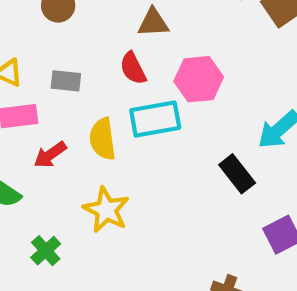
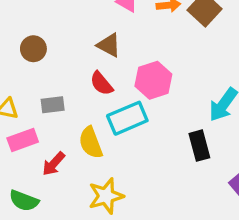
brown triangle: (153, 23) -> (109, 45), turned 44
black rectangle: (237, 174) -> (199, 146), turned 36
yellow star: (106, 210) -> (106, 196), turned -30

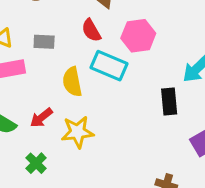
cyan rectangle: (127, 118) -> (109, 66), turned 36
red arrow: (54, 164) -> (41, 118), moved

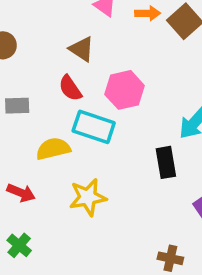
yellow semicircle: (72, 82) -> (53, 149), turned 92
red arrow: (41, 118) -> (21, 193), turned -115
yellow star: (78, 132) -> (88, 197), moved

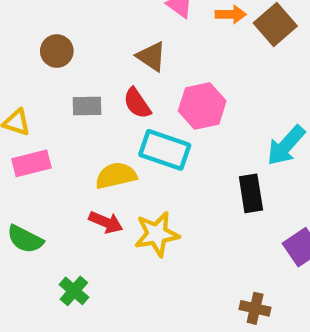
gray rectangle: (17, 106) -> (87, 106), moved
red arrow: (21, 193) -> (106, 222), moved

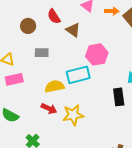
red semicircle: (137, 103) -> (54, 16), moved
cyan rectangle: (165, 150) -> (78, 75), turned -35

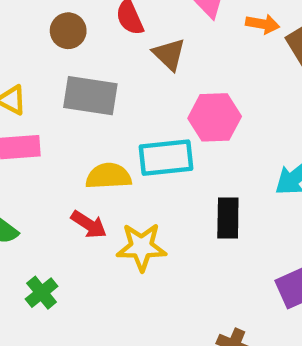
gray rectangle: (42, 53) -> (90, 96), size x1.6
black rectangle: (119, 97) -> (228, 218), moved

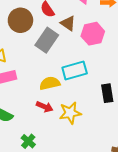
brown circle: (68, 31) -> (20, 20), size x1.5
gray rectangle: (90, 96) -> (47, 40), moved, turned -55
pink hexagon: (215, 117) -> (93, 34), moved

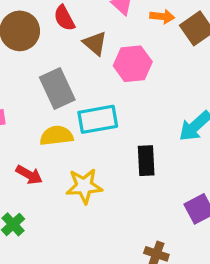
gray rectangle: (47, 40) -> (57, 88), moved, turned -65
red arrow: (45, 107) -> (29, 175), moved

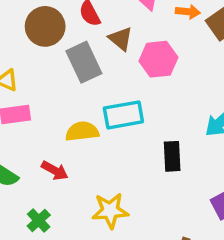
gray rectangle: (57, 88) -> (84, 62), moved
yellow star: (84, 186) -> (110, 211), moved

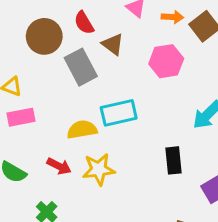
pink hexagon: (158, 59) -> (166, 61), moved
black rectangle: (172, 156) -> (173, 160), moved
yellow star: (110, 211) -> (99, 169), moved

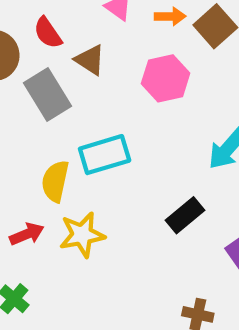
yellow semicircle: (82, 130) -> (55, 181), turned -64
black rectangle: (173, 160) -> (185, 215), turned 60
red arrow: (59, 166) -> (27, 234), turned -45

